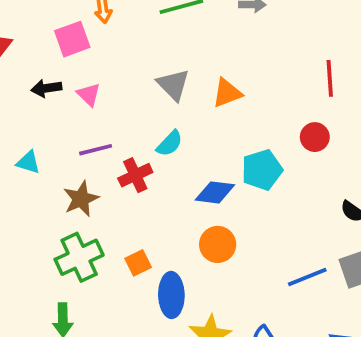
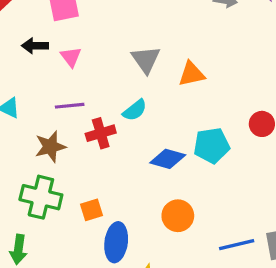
orange circle: (218, 244) -> (178, 216), moved
green cross: (79, 257) -> (41, 197), turned 30

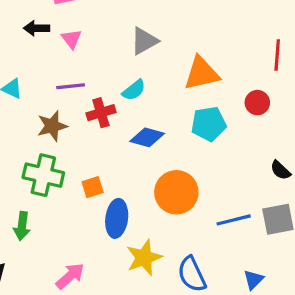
gray triangle: (146, 60) -> (144, 41), turned 36
orange triangle: (192, 74) -> (202, 73), moved, size x1.4
blue diamond: (168, 159) -> (147, 137), moved
orange circle: (178, 216) -> (176, 192), size x1.4

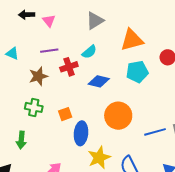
green cross: (43, 175) -> (34, 107), size x0.7

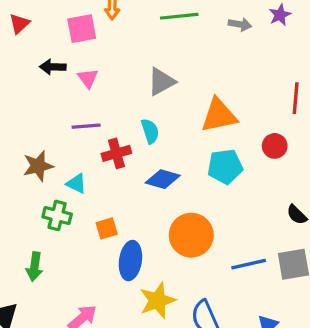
cyan semicircle: (89, 52) -> (150, 131), turned -70
cyan triangle: (12, 53) -> (76, 184), moved
brown star: (38, 76) -> (38, 166), moved

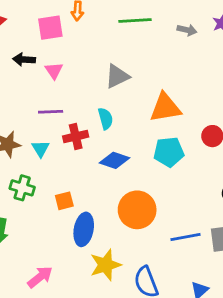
cyan triangle: (76, 184) -> (41, 149), moved, turned 30

